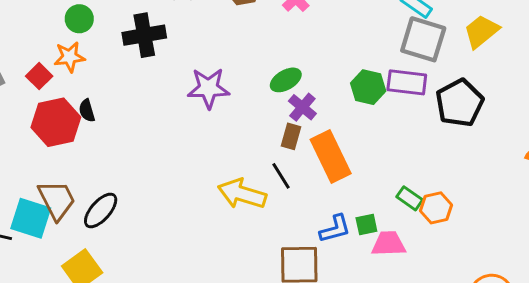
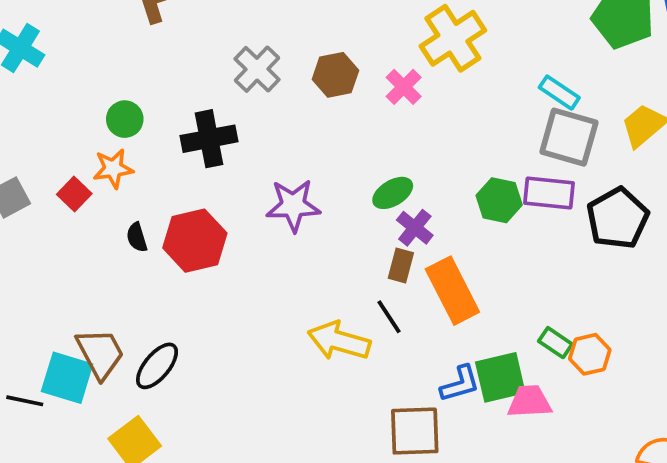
red hexagon: (56, 122) -> (195, 241), moved
green square: (366, 224) -> (500, 377), size x1.8

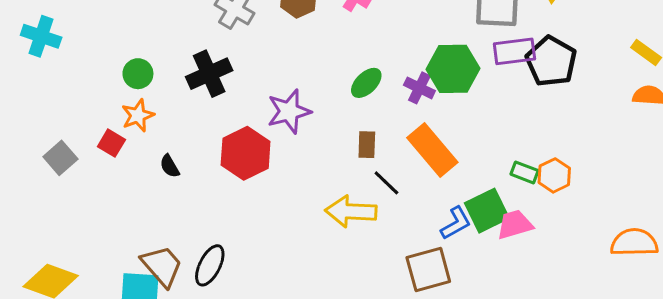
purple rectangle: (549, 193) -> (514, 51), moved
green hexagon: (499, 200) -> (453, 69), size x1.4
purple cross: (415, 228) -> (419, 88), moved
red hexagon: (195, 241) -> (246, 153), moved
brown rectangle: (401, 266) -> (367, 145), moved

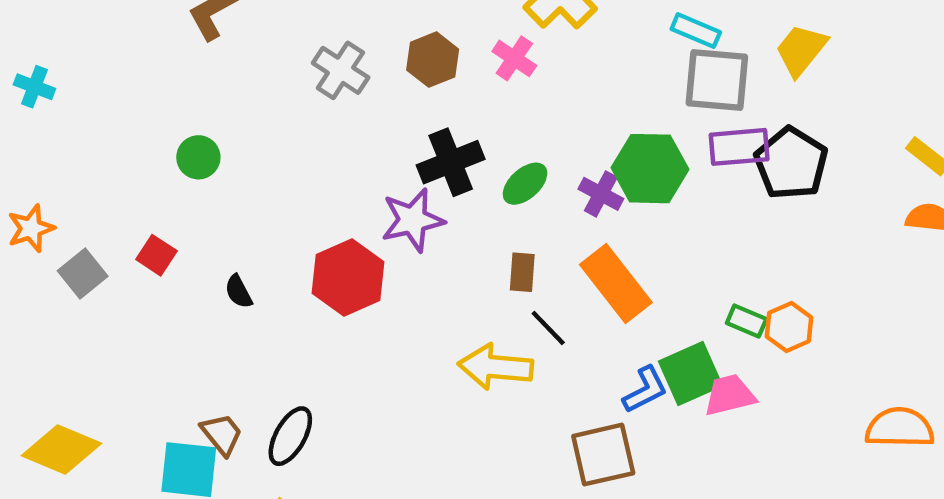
cyan cross: (41, 36) -> (34, 87), moved, size x0.7
black cross: (209, 74) -> (451, 162), moved
orange star: (138, 115) -> (31, 228), moved
brown trapezoid: (162, 266) -> (222, 434), size x0.7

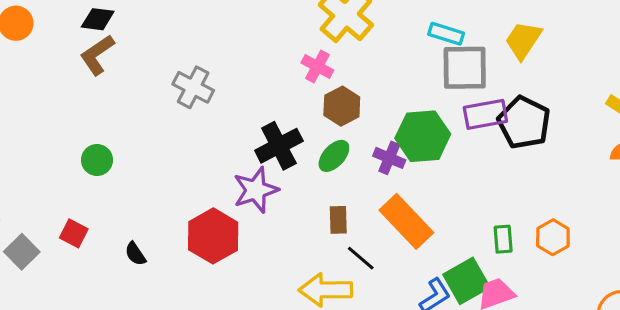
brown hexagon: (433, 60) -> (342, 106), moved
green rectangle: (747, 321) -> (503, 239), turned 68
orange hexagon: (789, 327) -> (553, 237), moved

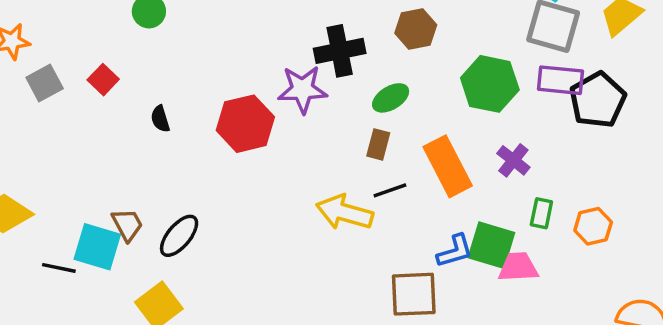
green ellipse: (334, 156) -> (391, 98), moved
purple cross: (389, 158) -> (513, 160), moved
black line: (361, 258) -> (390, 190), turned -76
green square: (466, 281) -> (491, 245), turned 30

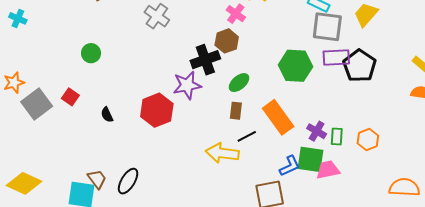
brown hexagon: (416, 29) -> (227, 41), moved
gray square: (45, 83) -> (37, 104), size x1.4
purple cross: (513, 160) -> (317, 131), moved

